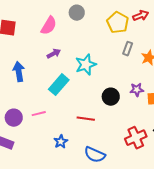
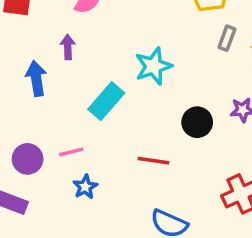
purple arrow: (54, 54) -> (68, 47), moved, turned -64
blue star: (61, 142) -> (85, 187), moved

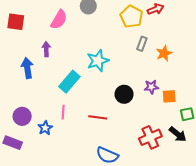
pink line: (71, 152) -> (63, 112), moved, turned -72
blue star: (85, 187) -> (45, 128), moved

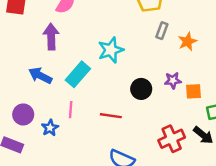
purple arrow: (46, 49) -> (51, 37), size x1.5
blue arrow: (27, 68) -> (40, 76), moved, turned -54

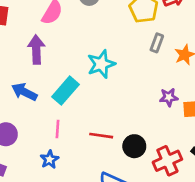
black circle: (141, 89) -> (134, 146), moved
blue star: (50, 128) -> (50, 159), moved

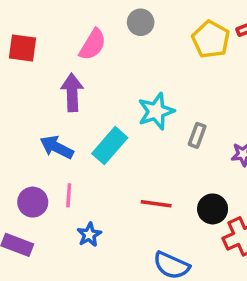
gray rectangle: (157, 43) -> (197, 135), moved
pink line: (57, 129) -> (69, 195), moved
black circle: (134, 146) -> (213, 209), moved

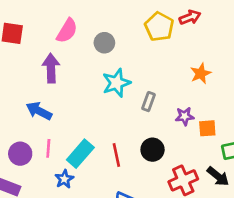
gray circle: (141, 22) -> (104, 43), moved
cyan rectangle: (110, 146) -> (80, 154), moved
red line: (156, 204) -> (116, 155), turned 70
black circle: (213, 209) -> (153, 150), moved

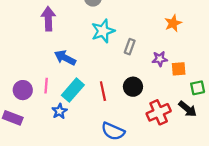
blue arrow: (39, 111) -> (65, 58), moved

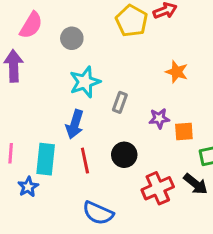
orange star: (173, 23) -> (177, 72), turned -30
blue arrow: (65, 58) -> (75, 124), moved, turned -100
cyan rectangle: (73, 90) -> (46, 159), turned -35

